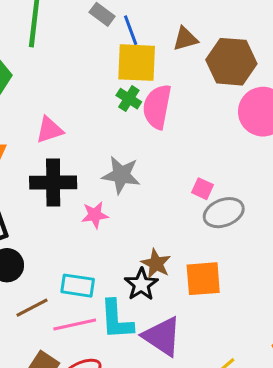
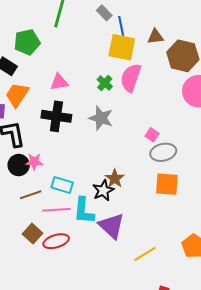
green cross: (129, 99) -> (105, 83), moved
pink star: (95, 215) -> (34, 162), moved
orange square: (203, 279) -> (167, 184), moved

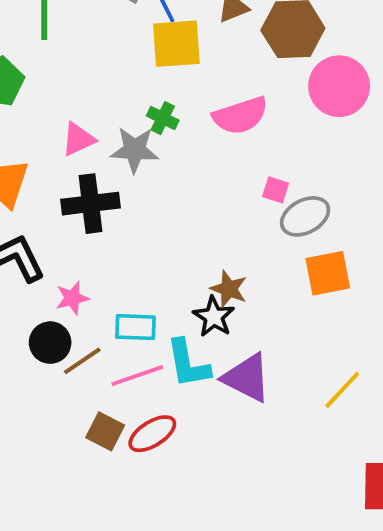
pink semicircle: (131, 78) -> (240, 115), moved, turned -112
gray star: (101, 118) -> (135, 150), moved
black circle: (19, 165) -> (50, 343), moved
yellow line: (145, 254) -> (342, 390), moved

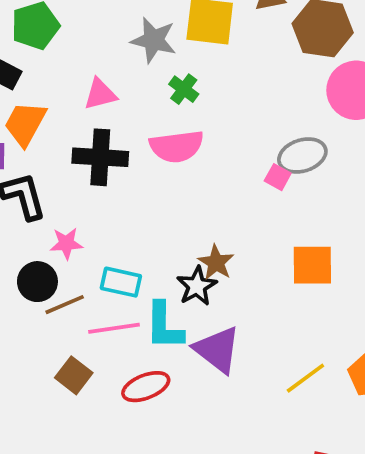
pink semicircle: (240, 115) -> (177, 146), moved
gray star: (135, 150) -> (154, 40), moved
gray ellipse: (305, 216) -> (302, 155), moved
red ellipse: (152, 434) -> (146, 387), moved

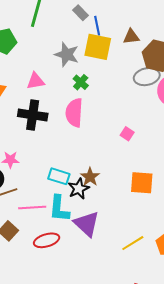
pink semicircle: (177, 146) -> (74, 113), turned 96
gray ellipse: (302, 155) -> (147, 77), moved
cyan rectangle: (121, 282) -> (59, 176), moved

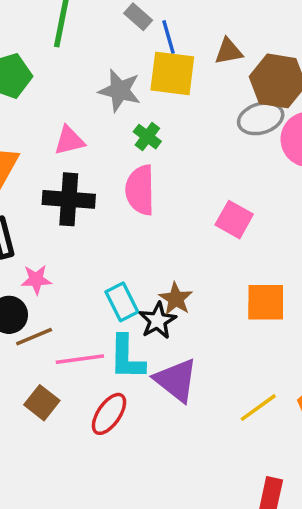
pink square: (127, 134) -> (234, 220), size x1.5
cyan rectangle: (59, 176) -> (122, 302), turned 50
red ellipse: (47, 240) -> (109, 414), turned -35

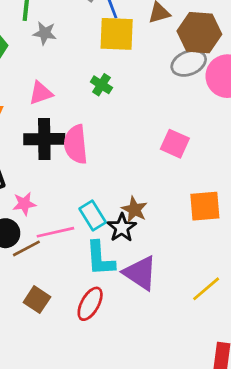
gray star: (120, 90) -> (45, 33), moved, size x0.7
pink semicircle: (140, 190) -> (76, 144), moved
pink line: (80, 359) -> (55, 232), moved

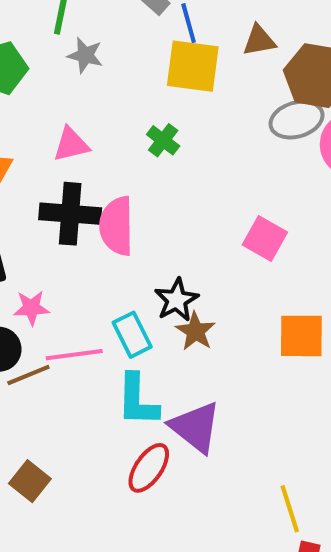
black star: (122, 228) -> (177, 300), moved
yellow line: (206, 289) -> (290, 509), moved, turned -72
brown square: (37, 300) -> (30, 481), moved
red ellipse: (90, 304) -> (149, 468), moved

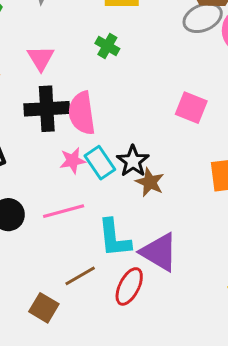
pink triangle: (71, 144) -> (41, 58), turned -40
pink star: (31, 308) -> (73, 161), moved
cyan rectangle: (132, 335) -> (100, 163), moved
brown line: (28, 375) -> (80, 276), moved

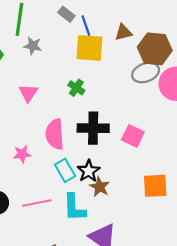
black cross: (47, 109) -> (93, 128), moved
pink star: (73, 161) -> (22, 154), moved
cyan L-shape: (114, 238) -> (74, 208), moved

